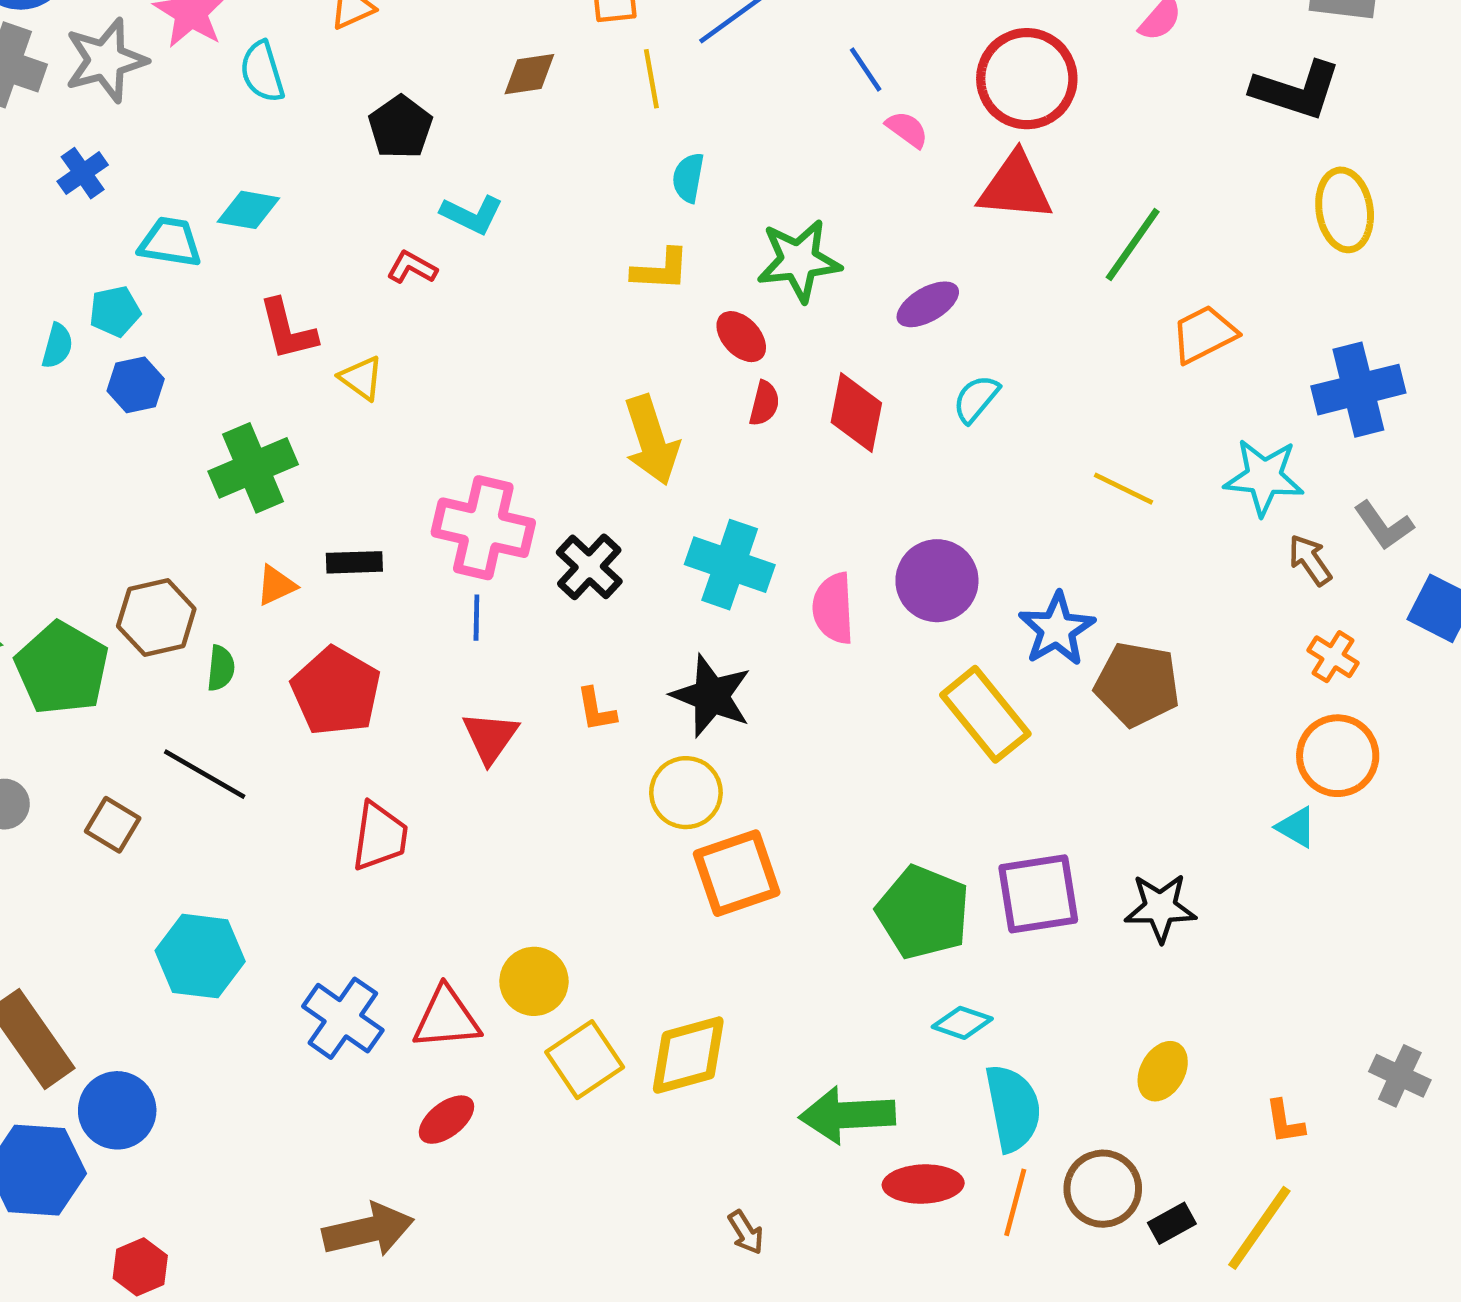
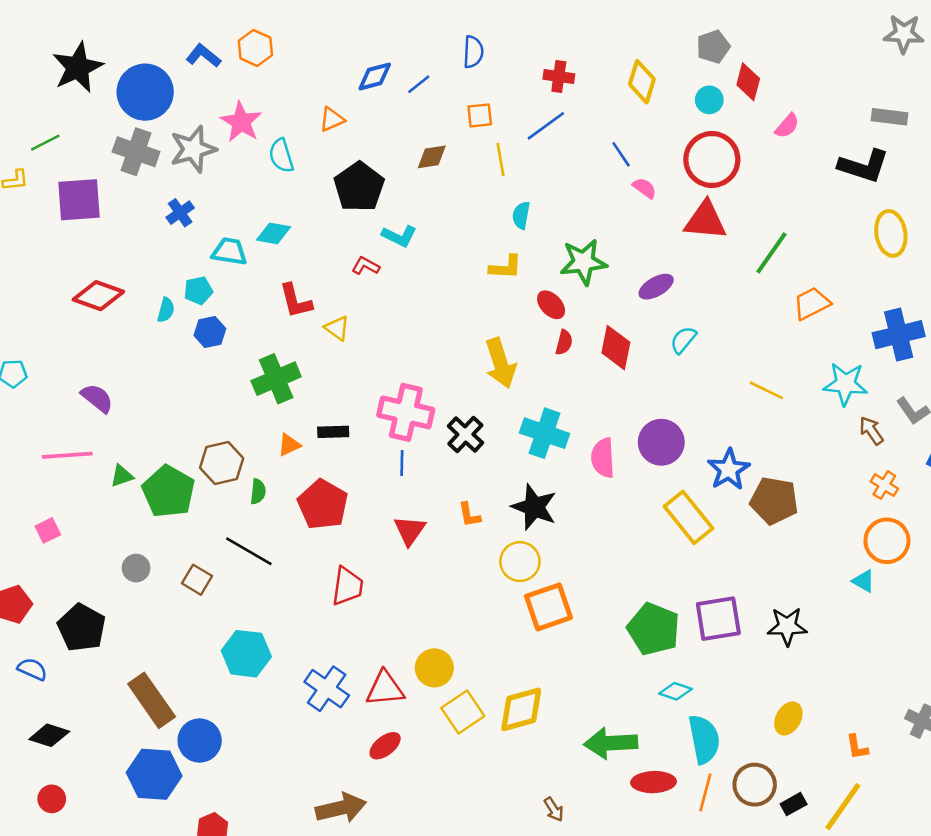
black pentagon: (400, 127) -> (359, 187), size x1.4

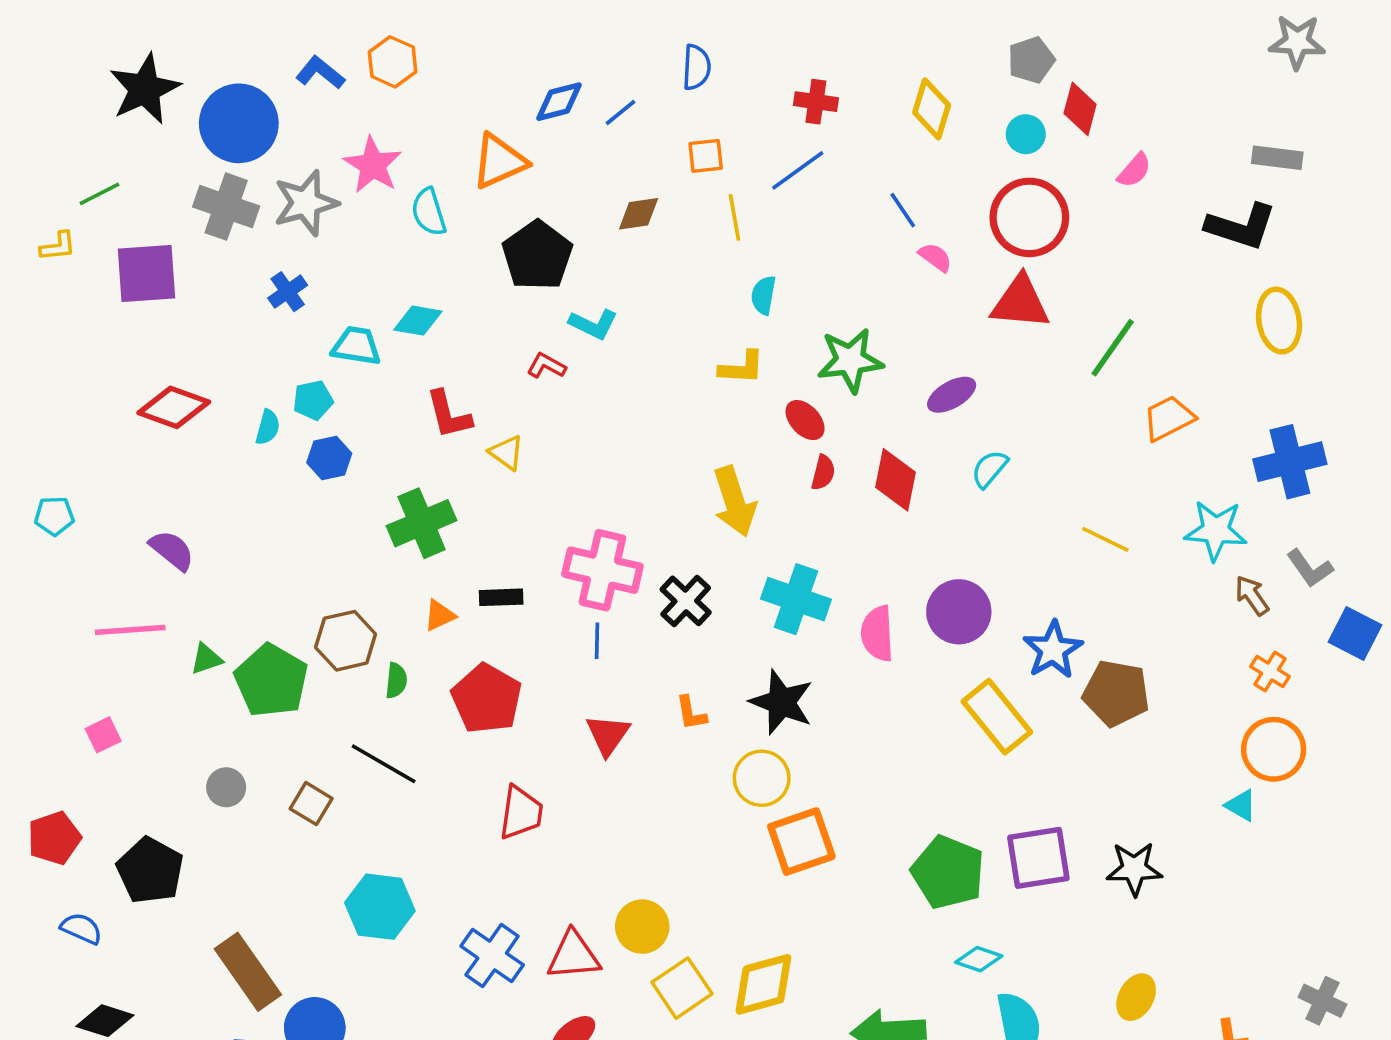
orange triangle: (332, 119) -> (499, 161), size x1.6

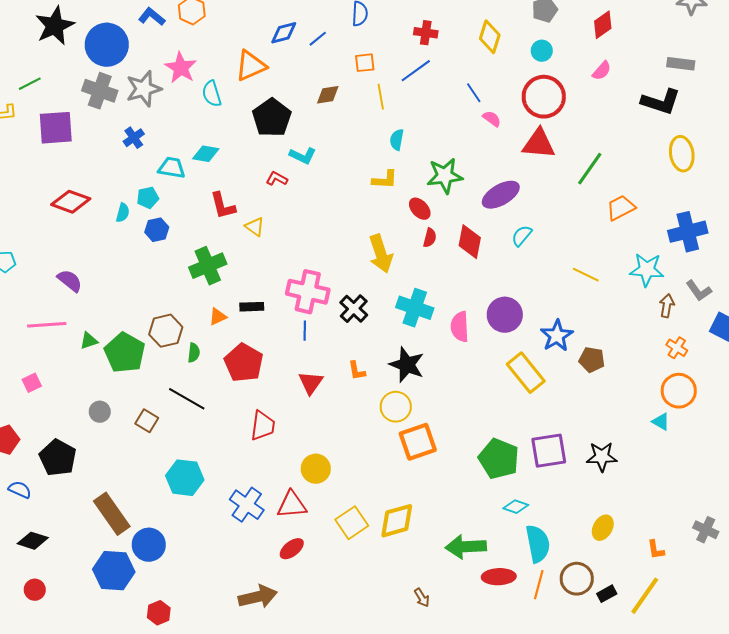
red diamond: (1080, 109) -> (603, 25), moved, turned 40
purple ellipse: (952, 395) -> (501, 195), size x1.4
brown arrow: (1252, 596) -> (667, 306), turned 45
brown pentagon: (1116, 693) -> (592, 360), size x0.7
yellow circle: (642, 927) -> (316, 469), moved

